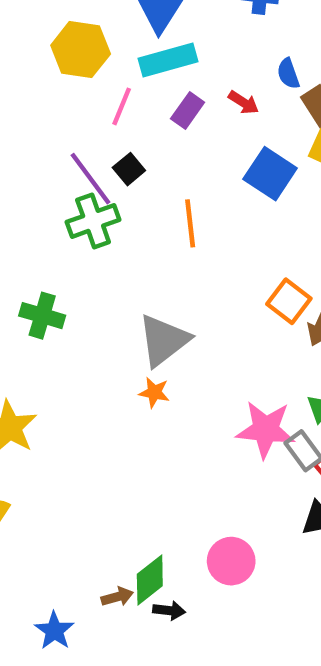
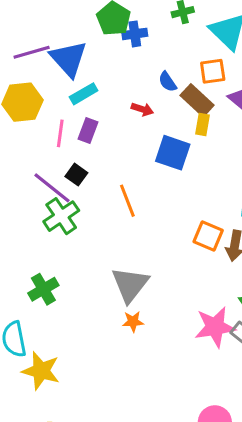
cyan rectangle: (168, 60) -> (84, 94), size x0.7
purple rectangle: (188, 110) -> (88, 131), moved
green cross: (42, 316) -> (43, 289), turned -32

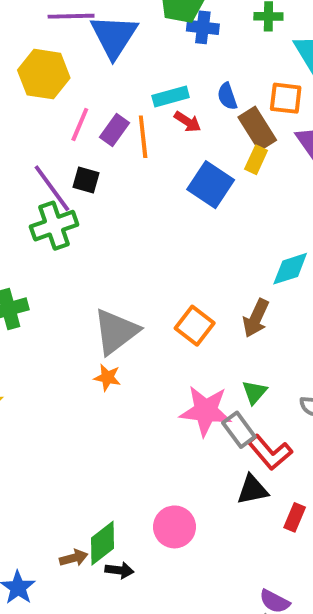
cyan rectangle: (84, 94) -> (171, 97), moved
black square: (76, 175) -> (86, 180), turned -35
orange line: (127, 201) -> (143, 137), moved
orange square: (208, 236) -> (195, 326), moved

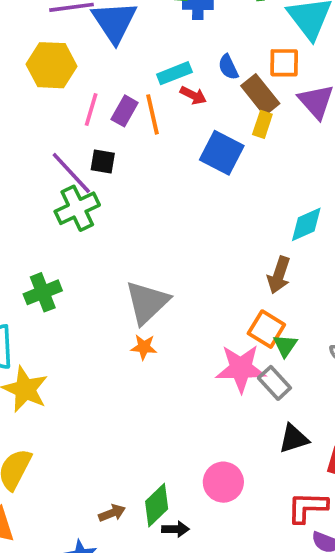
orange square: (195, 326) -> (266, 329), moved
red L-shape: (270, 452) -> (307, 507), moved, turned 138
brown arrow: (74, 558) -> (112, 513), moved

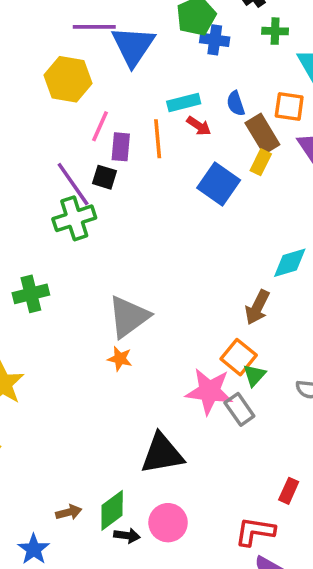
purple rectangle: (125, 111) -> (121, 147), moved, turned -32
black triangle: (294, 439) -> (162, 454), moved, size x1.5
pink circle: (223, 482) -> (168, 523), moved

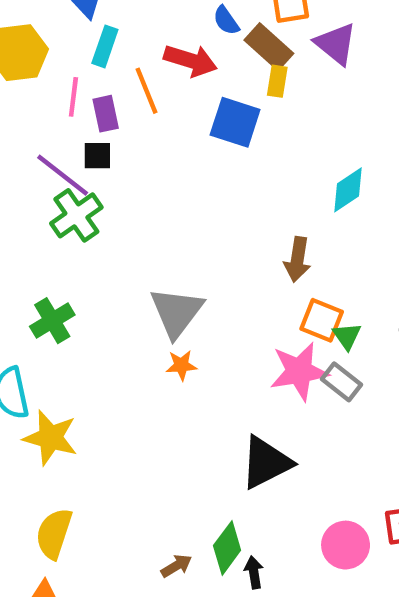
cyan rectangle: (184, 102) -> (105, 46), moved, turned -40
red arrow: (199, 126) -> (191, 60), size x1.6
brown arrow: (257, 307) -> (297, 259), moved
pink circle: (168, 523) -> (346, 545), moved
black arrow: (127, 536) -> (254, 572), turned -90

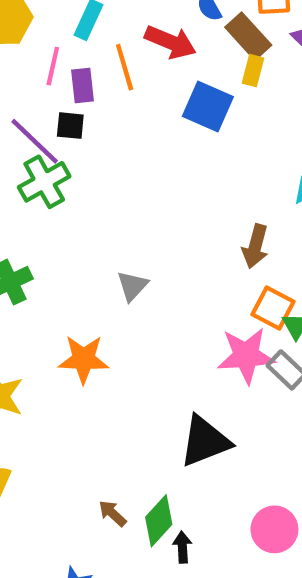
gray triangle: (177, 312) -> (132, 286), size x0.6
orange star: (181, 365) -> (84, 359), moved, size x1.6
brown arrow: (176, 566) -> (113, 513), moved, turned -112

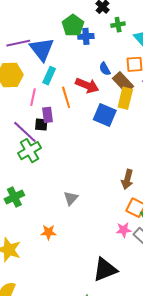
yellow rectangle: (253, 71) -> (125, 98), size x1.5
purple rectangle: (83, 86) -> (47, 115), moved
pink star: (246, 356) -> (124, 230), size x0.6
orange star: (84, 359) -> (49, 232), size x0.7

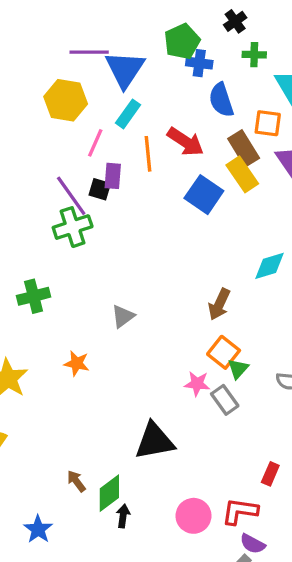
blue semicircle: (105, 69) -> (221, 100), moved, size x1.5
yellow rectangle: (125, 98) -> (242, 174), turned -60

